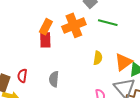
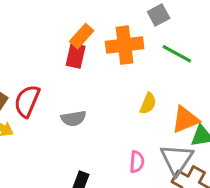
red semicircle: (22, 76) -> (27, 101), size x1.5
gray semicircle: (54, 79) -> (73, 118), turned -119

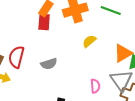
yellow semicircle: (148, 103) -> (89, 41), moved, turned -144

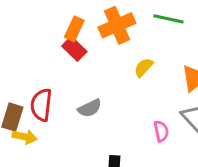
red rectangle: (44, 22) -> (74, 49), turned -42

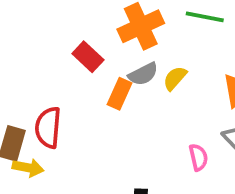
orange rectangle: (74, 29) -> (120, 94), moved
gray semicircle: (90, 108) -> (143, 74), moved

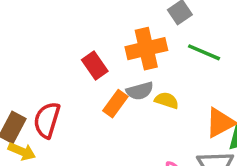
yellow semicircle: (175, 78) -> (167, 100), turned 55

